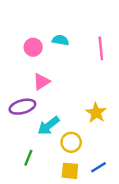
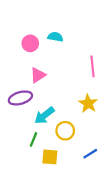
pink line: (101, 48) -> (92, 66), moved
green line: (28, 158) -> (34, 139), moved
yellow square: (70, 171) -> (50, 157), moved

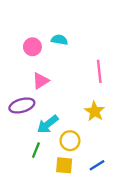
yellow square: (50, 157) -> (64, 165), moved

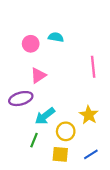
yellow star: (95, 111) -> (89, 115), moved

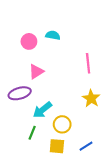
yellow star: (89, 115) -> (91, 98), moved

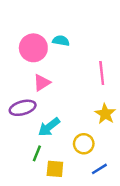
pink circle: (29, 41) -> (33, 48), size x1.5
yellow circle: (62, 124) -> (84, 144), moved
yellow square: (57, 146) -> (55, 169), moved

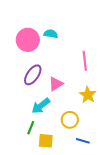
pink triangle: (42, 83) -> (56, 84), moved
purple ellipse: (23, 108) -> (33, 75), moved, turned -40
blue line: (99, 169) -> (83, 141), turned 48

